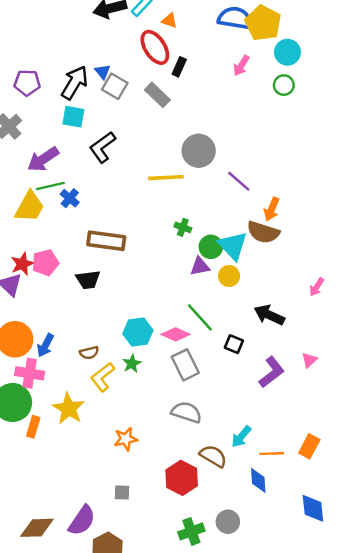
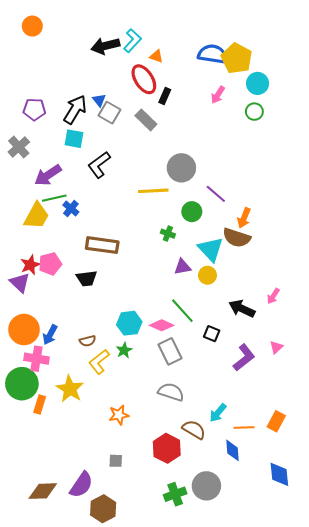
green circle: (211, 247) -> (192, 212), moved
pink arrow: (317, 287) -> (273, 296), moved
gray circle: (228, 522) -> (206, 486), size x1.4

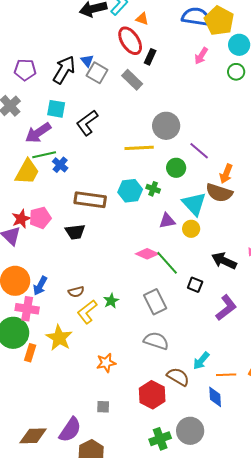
cyan square: (74, 139) -> (56, 109), moved
cyan hexagon: (129, 323) -> (130, 191), moved
pink diamond: (162, 325) -> (147, 254), moved

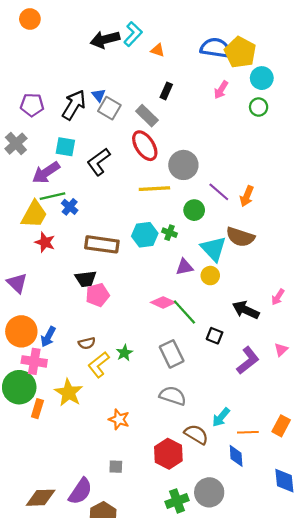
red ellipse: (130, 41) -> (145, 146), moved
orange arrow: (226, 174) -> (247, 196), moved
pink pentagon: (40, 218) -> (98, 295), moved
red star: (21, 219) -> (45, 242), moved, turned -30
orange star: (106, 363) -> (119, 419), turned 30

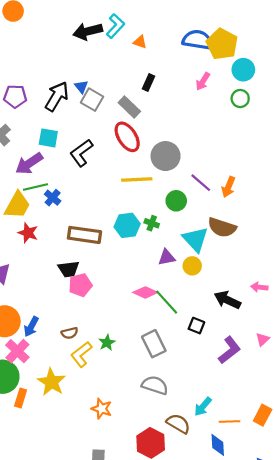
pink arrow: (278, 297) -> (259, 287), turned 63
pink cross: (34, 361) -> (17, 351), turned 35

